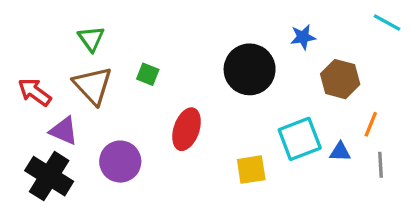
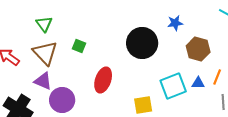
purple triangle: (64, 131) -> (43, 81), moved
blue triangle: (340, 152) -> (198, 83), moved

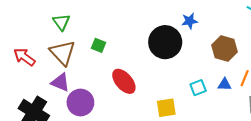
blue star: (175, 23) -> (190, 21), moved
red ellipse: (103, 80) -> (124, 81), turned -60
cyan square: (173, 86) -> (198, 88), size x0.6

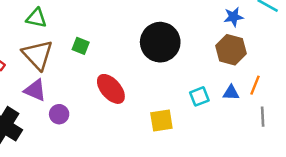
blue star: (190, 21) -> (234, 17), moved
green triangle: (61, 22) -> (36, 18), turned -42
purple circle: (80, 103) -> (59, 114), size x0.6

